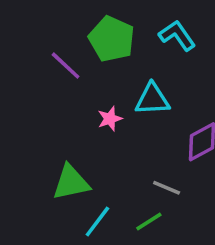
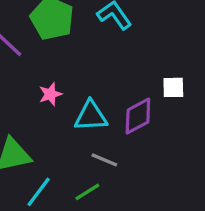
cyan triangle: (152, 99) -> (91, 116), moved

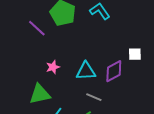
pink star: (50, 94) -> (53, 67), moved

